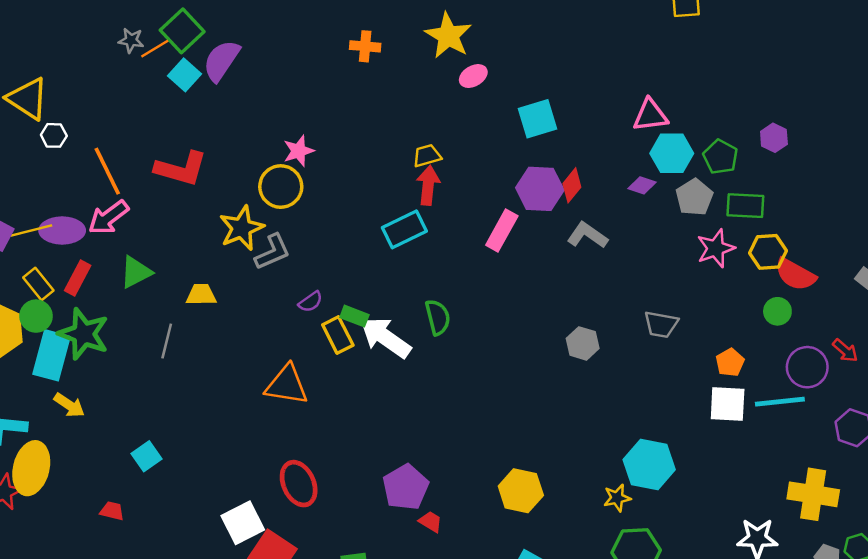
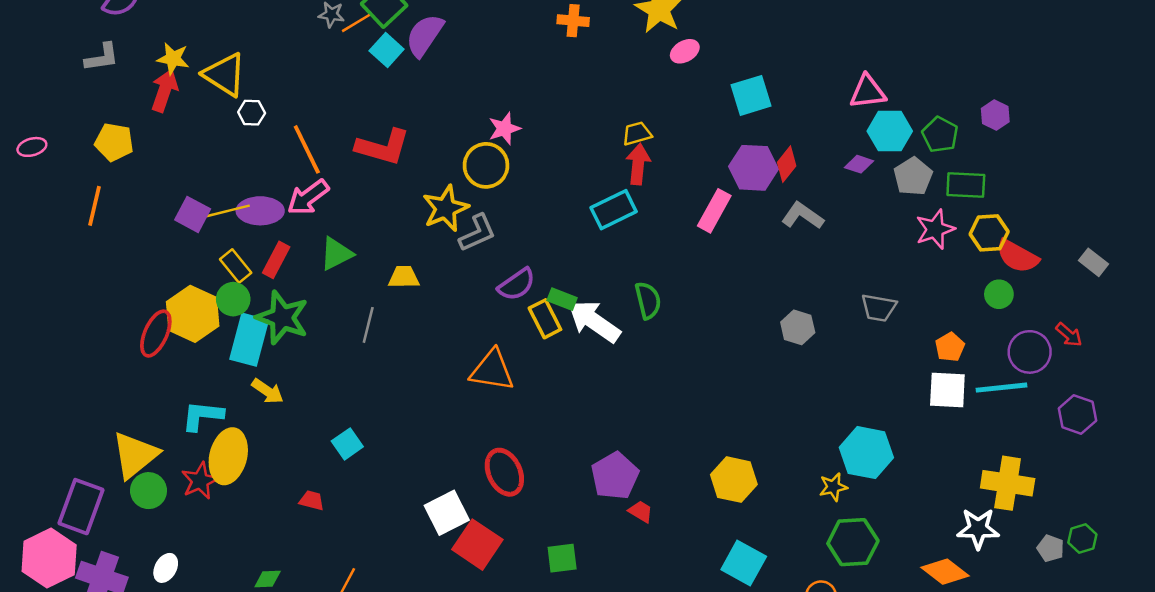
purple semicircle: (310, 302) -> (517, 284), size x1.5
yellow cross: (813, 494) -> (1008, 483), moved

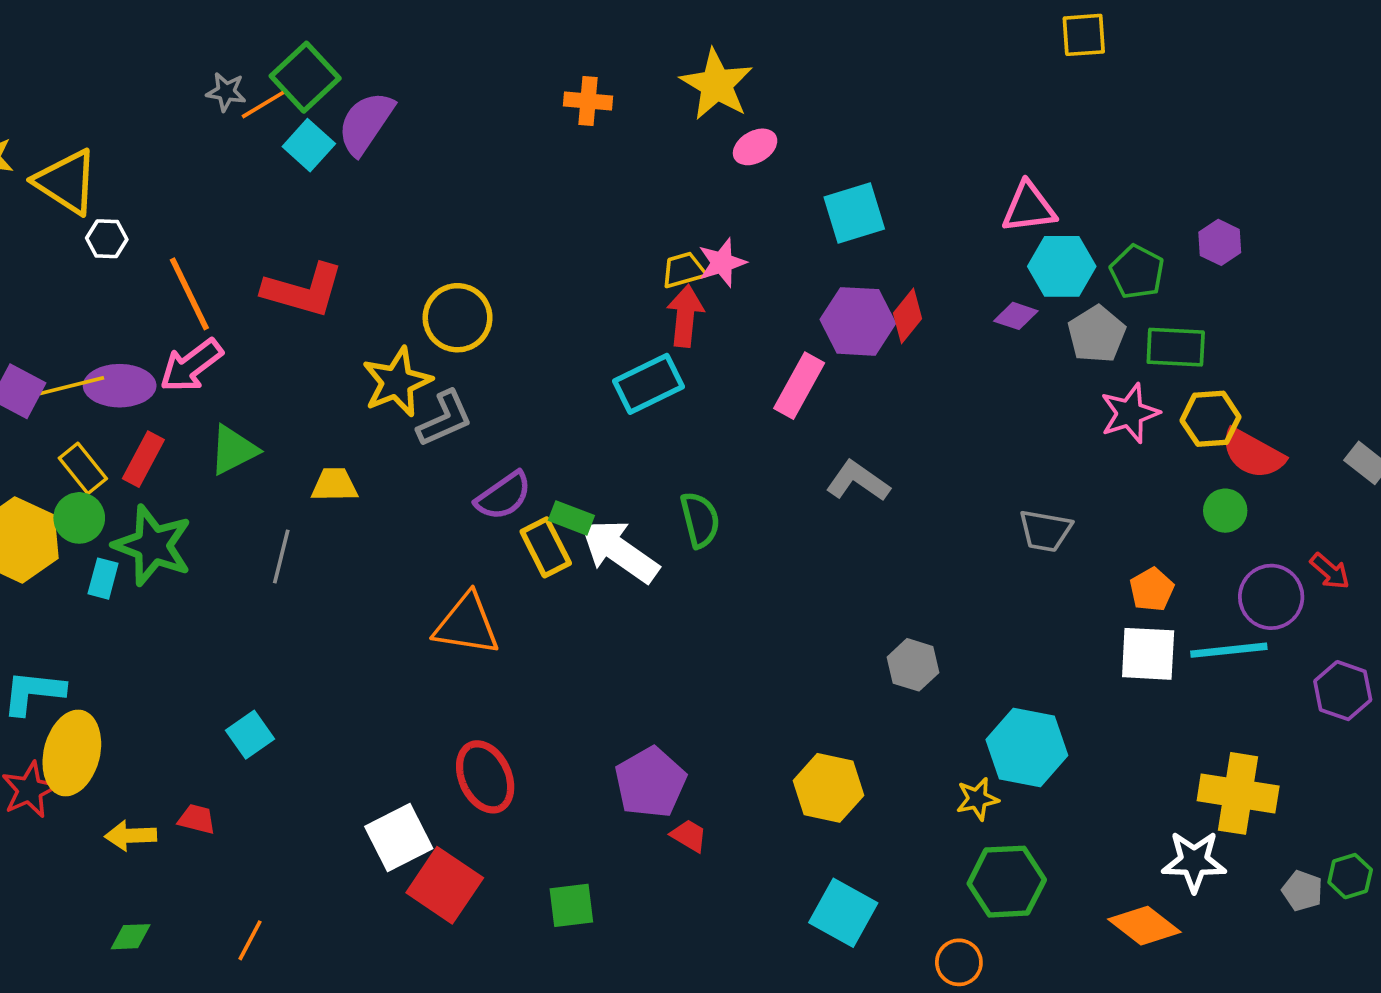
pink star: (504, 129) -> (722, 263), moved
gray L-shape: (803, 216) -> (858, 481), moved
gray hexagon: (798, 327) -> (913, 665), moved
cyan rectangle: (249, 340) -> (103, 579), size x0.5
yellow arrow: (268, 391) -> (131, 836), moved, turned 144

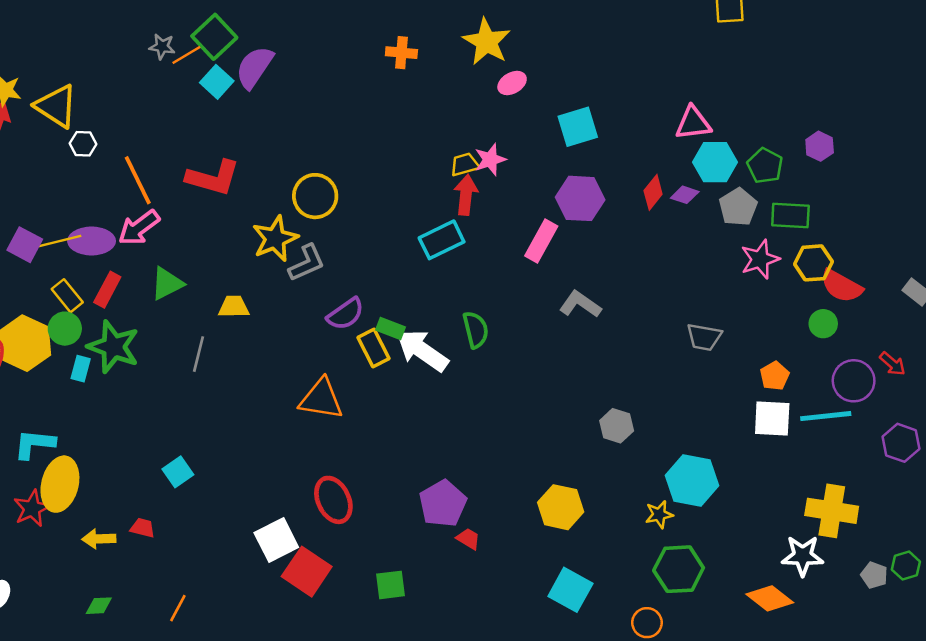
red diamond: (907, 316) -> (653, 192), moved

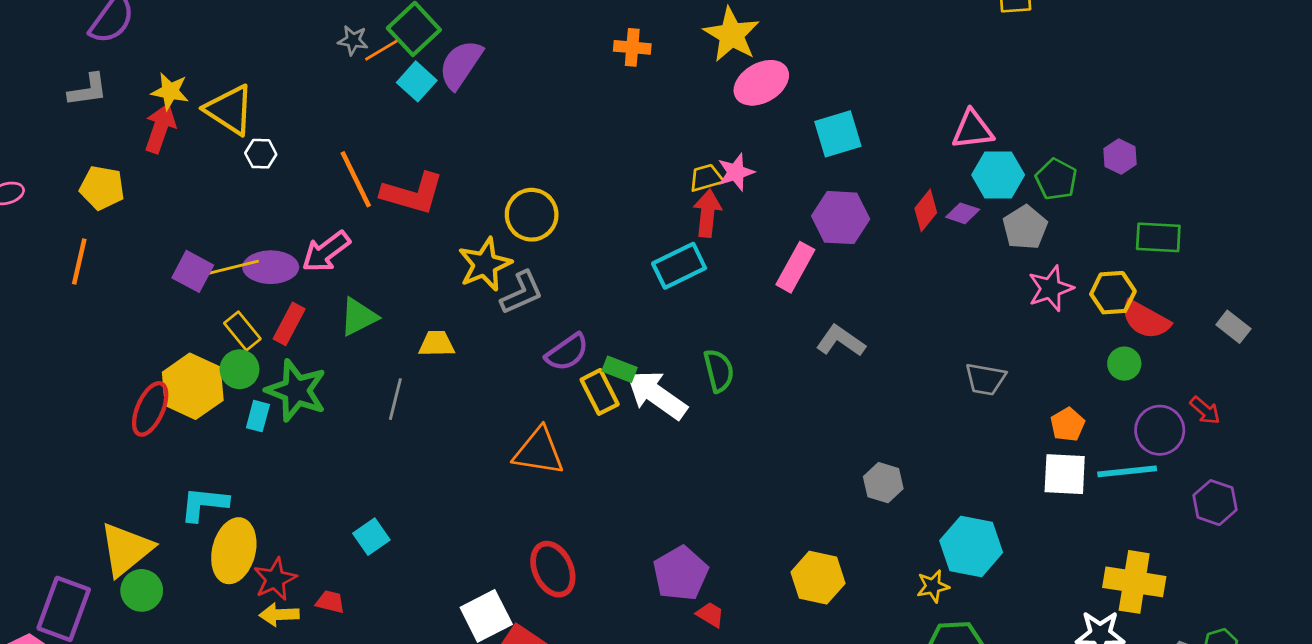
pink ellipse: (512, 83) -> (761, 83), size x1.6
orange line: (138, 180) -> (356, 179), moved
green rectangle: (790, 215) -> (1158, 237), moved
red star: (32, 508) -> (275, 579), moved

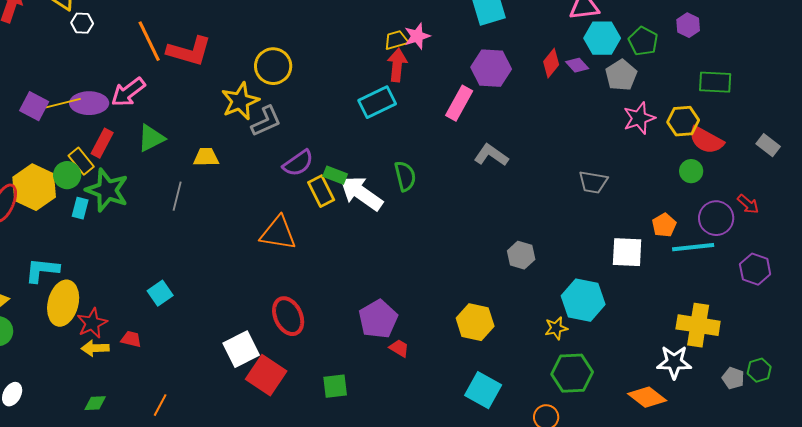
purple diamond: (963, 213) -> (577, 65), turned 30
yellow rectangle: (242, 331) -> (81, 161), moved
orange pentagon: (1068, 425) -> (664, 225), moved
white square: (1065, 474) -> (627, 252), moved

